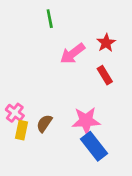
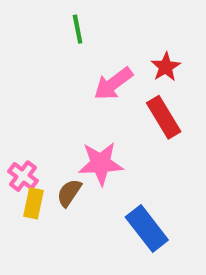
red rectangle: (105, 75) -> (164, 117), size x1.4
pink star: (86, 121) -> (101, 163), moved

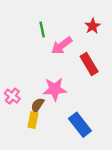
green line: (78, 29) -> (42, 30), moved
red star: (166, 67) -> (93, 26), moved
yellow rectangle: (33, 203) -> (33, 120), moved

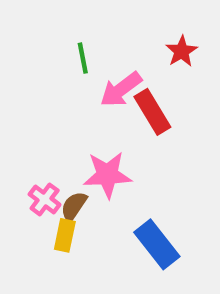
red rectangle: (89, 64) -> (152, 112), moved
pink cross: (12, 96) -> (45, 199), moved

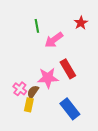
red rectangle: (152, 112) -> (68, 69), moved

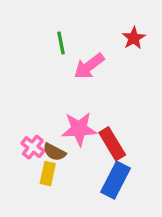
red rectangle: (68, 69) -> (112, 144), moved
brown semicircle: (33, 92) -> (54, 152), turned -96
blue rectangle: (70, 109) -> (115, 180), turned 65

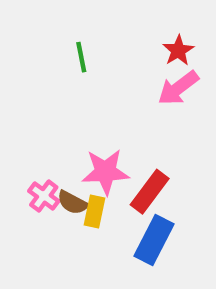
pink arrow: (89, 66) -> (178, 88), moved
red rectangle: (112, 144) -> (150, 192), turned 68
yellow rectangle: (48, 174) -> (94, 211), moved

